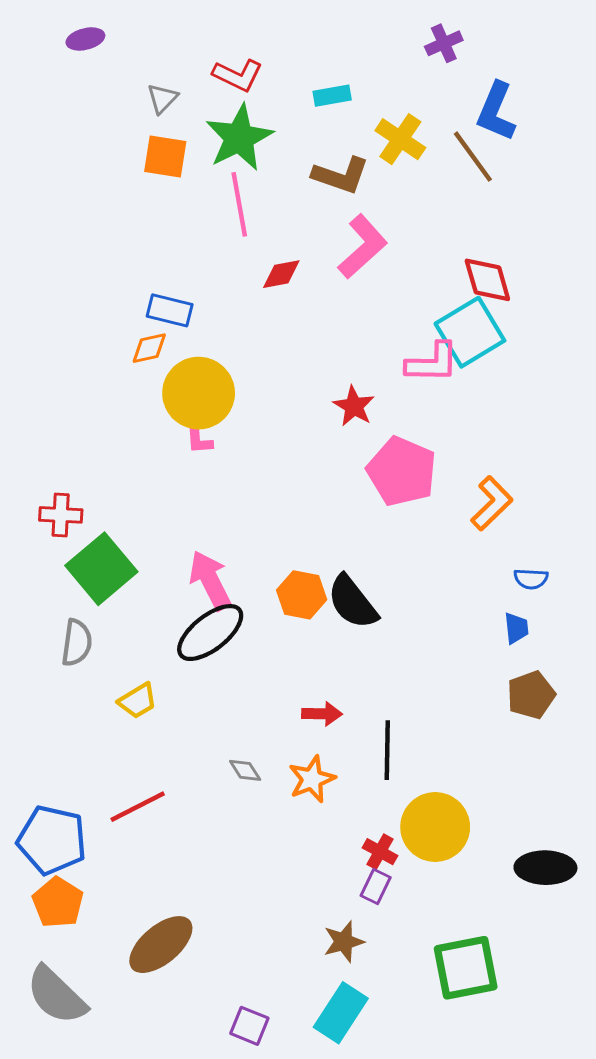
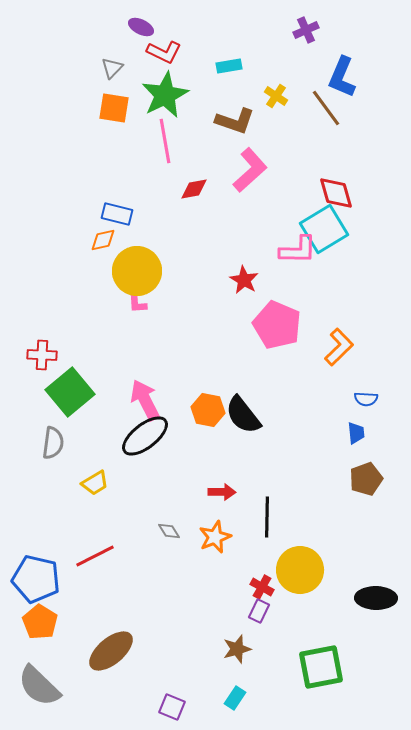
purple ellipse: (85, 39) -> (141, 27), moved, turned 40
yellow cross: (400, 139) -> (276, 96), size x0.7
cyan rectangle: (341, 1013) -> (235, 698), size x0.6

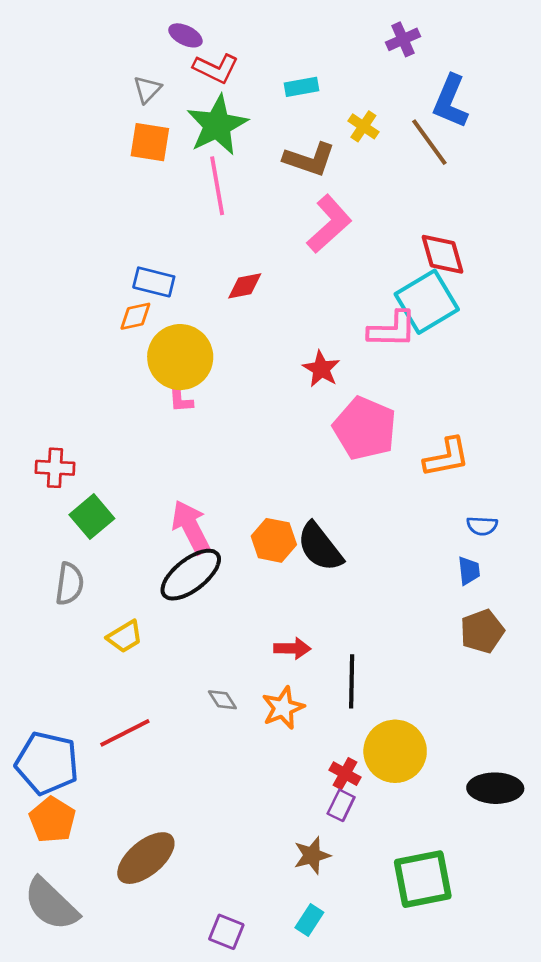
red diamond: (194, 189) -> (245, 286), moved
orange L-shape: (339, 347) -> (446, 457), turned 33
green square: (70, 392) -> (92, 517), size x0.7

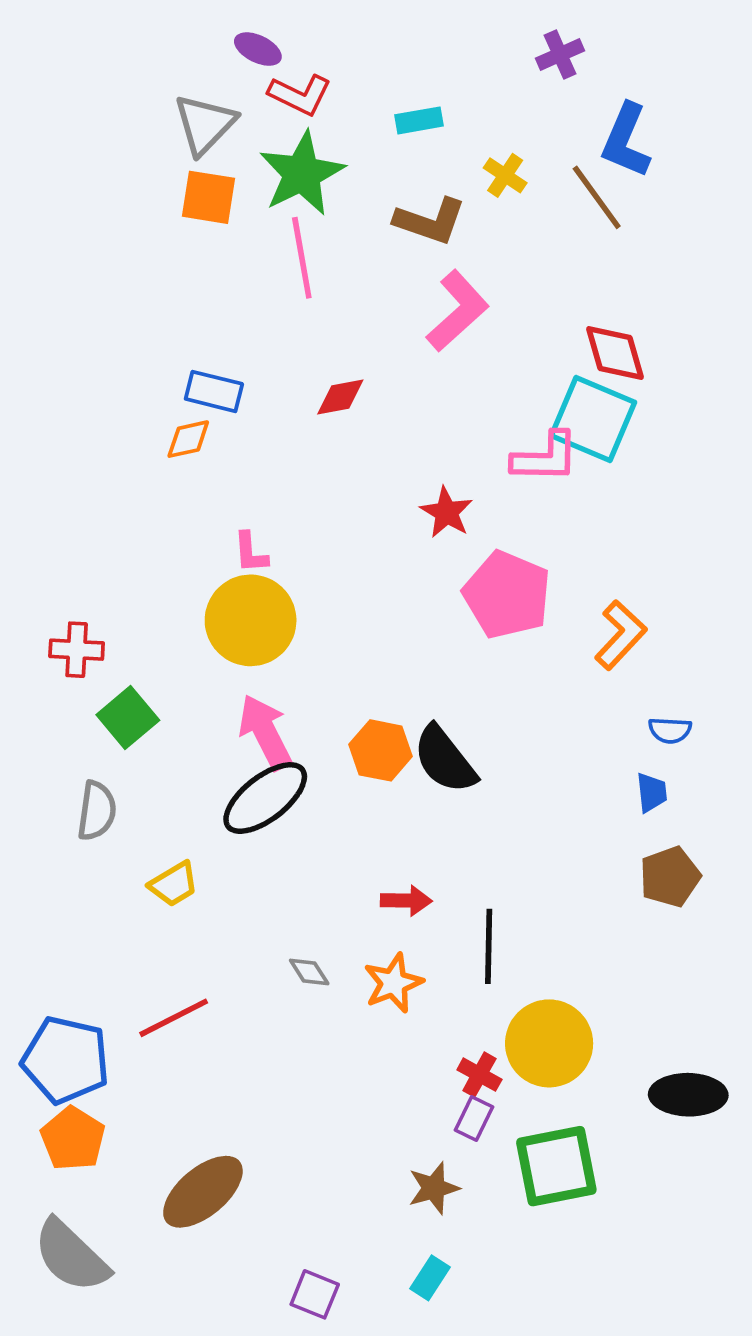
gray triangle: (147, 89) -> (205, 124), size x1.6
cyan square: (427, 302) -> (593, 419), turned -36
yellow circle: (180, 357) -> (251, 620), moved
orange L-shape: (446, 457) -> (620, 635), turned -36
green square: (423, 879) -> (556, 1166), moved

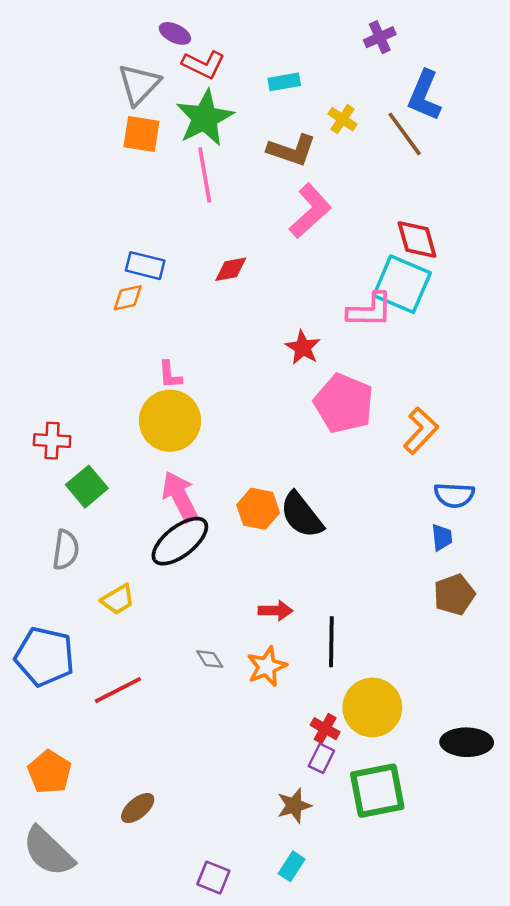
blue semicircle: (670, 730) -> (454, 495), size x1.4
blue pentagon: (66, 1060) -> (45, 657), moved
brown ellipse: (203, 1192) -> (138, 808), size x0.6

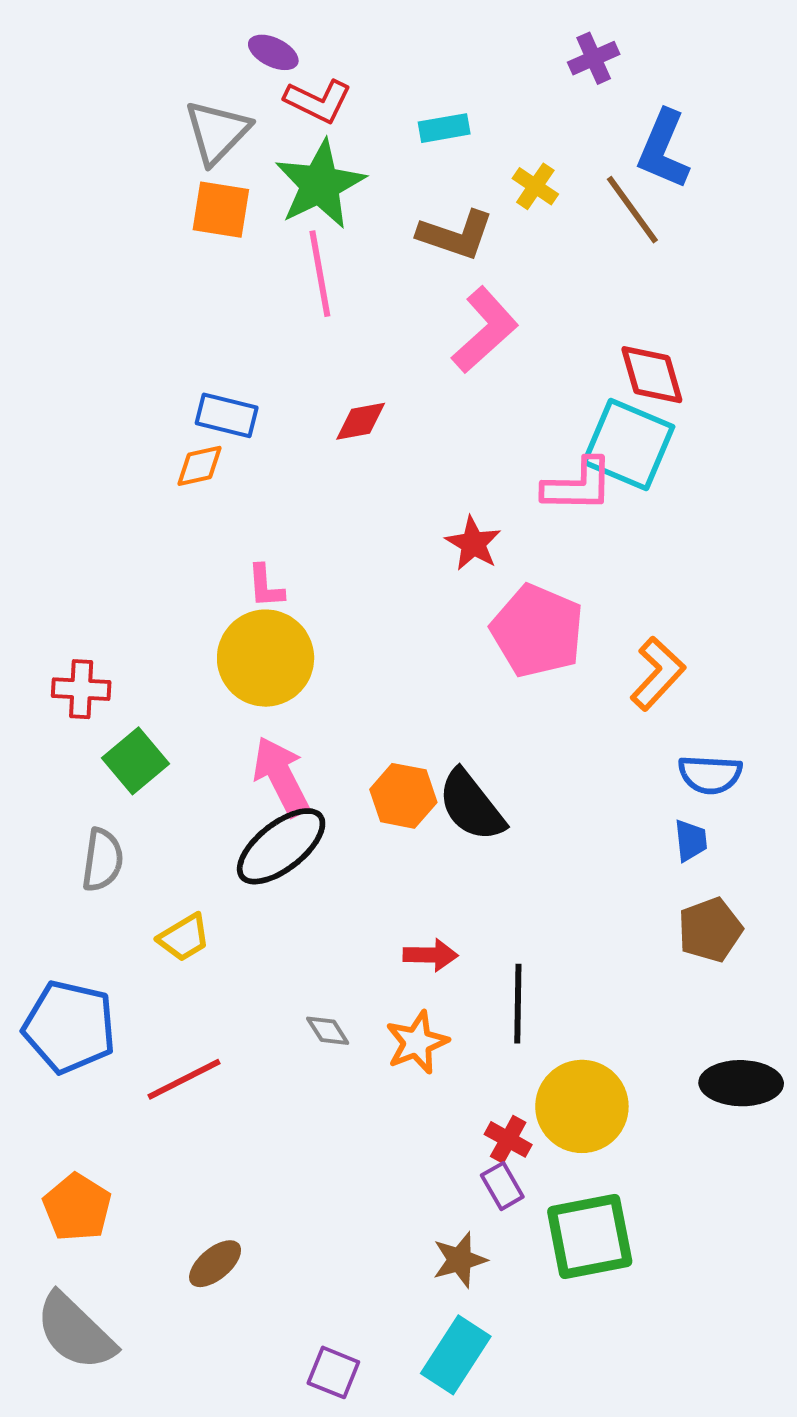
black ellipse: (467, 742) -> (741, 1083), moved
purple rectangle: (321, 758) -> (502, 1186), turned -56
cyan rectangle: (292, 866) -> (456, 1355), size x1.6

